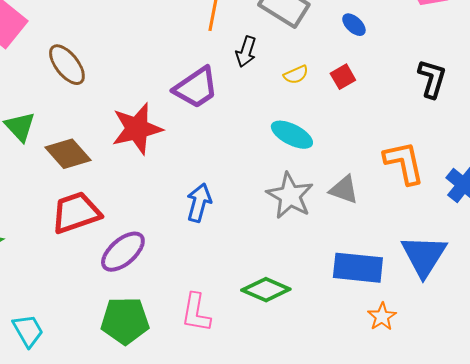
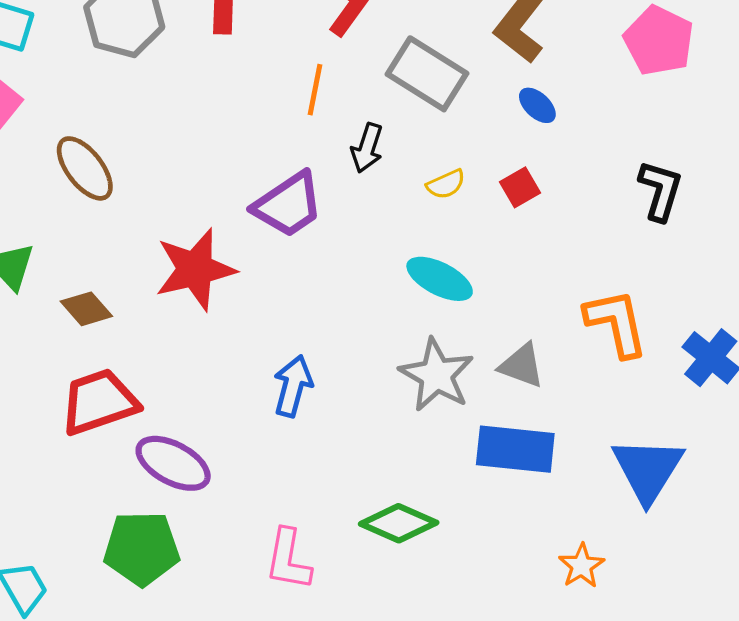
brown diamond: (68, 154) -> (86, 309), size x0.7
purple ellipse: (123, 252) -> (173, 463), turned 69
blue rectangle: (358, 268) -> (515, 449), moved
green pentagon: (125, 321) -> (142, 548), moved

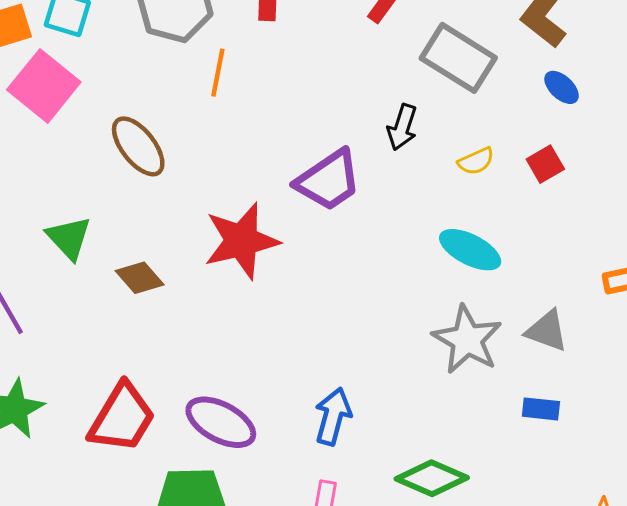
orange line: (315, 90) -> (218, 73), moved
blue arrow: (293, 386) -> (333, 416), moved
red trapezoid: (99, 402) -> (122, 418), moved, turned 140
blue rectangle: (515, 449) -> (541, 409), size x0.5

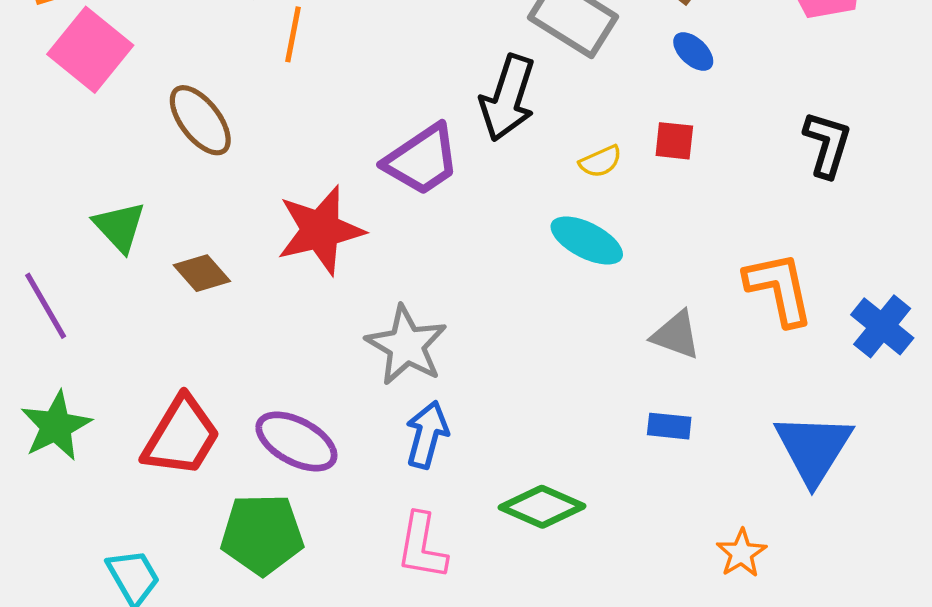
black arrow: (402, 127) -> (508, 98), size x1.6
yellow semicircle: (476, 161) -> (600, 161), moved
red square: (545, 164) -> (674, 141), turned 36
gray star: (467, 340) -> (406, 345), moved

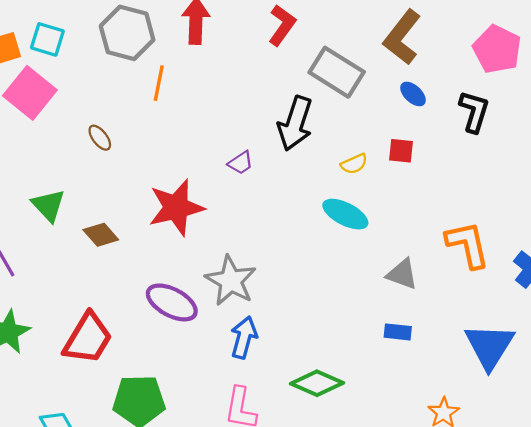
brown ellipse: (200, 120) -> (100, 138), size x0.6
black L-shape: (827, 144) -> (474, 111), moved
purple trapezoid: (422, 160) -> (241, 163), size x0.5
purple ellipse: (296, 441) -> (172, 302), moved

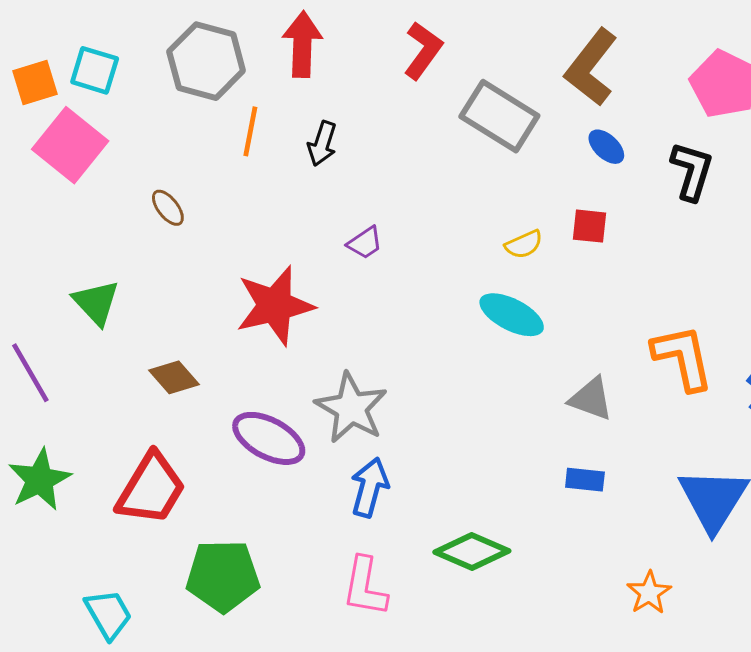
black arrow: (295, 123) -> (322, 144), moved, size x0.6
brown diamond: (101, 235) -> (174, 377), moved

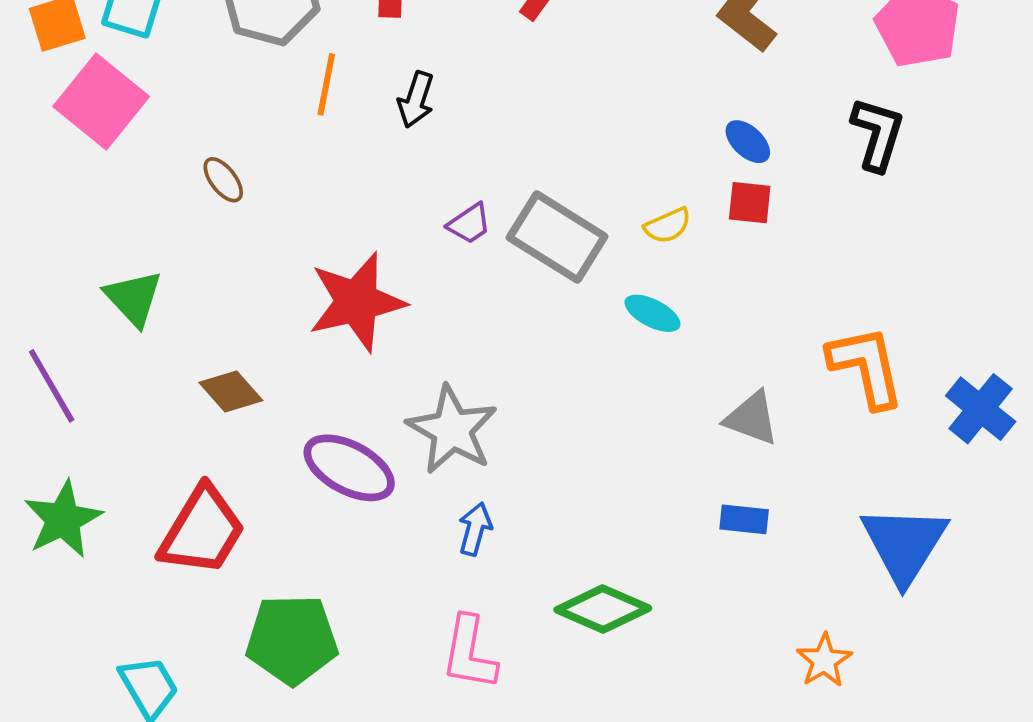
gray rectangle: (499, 116) -> (557, 237), moved
blue ellipse: (606, 147) -> (748, 142), moved
cyan ellipse: (512, 315) -> (652, 313), size x0.7
blue arrow: (370, 487) -> (475, 529), size x0.7

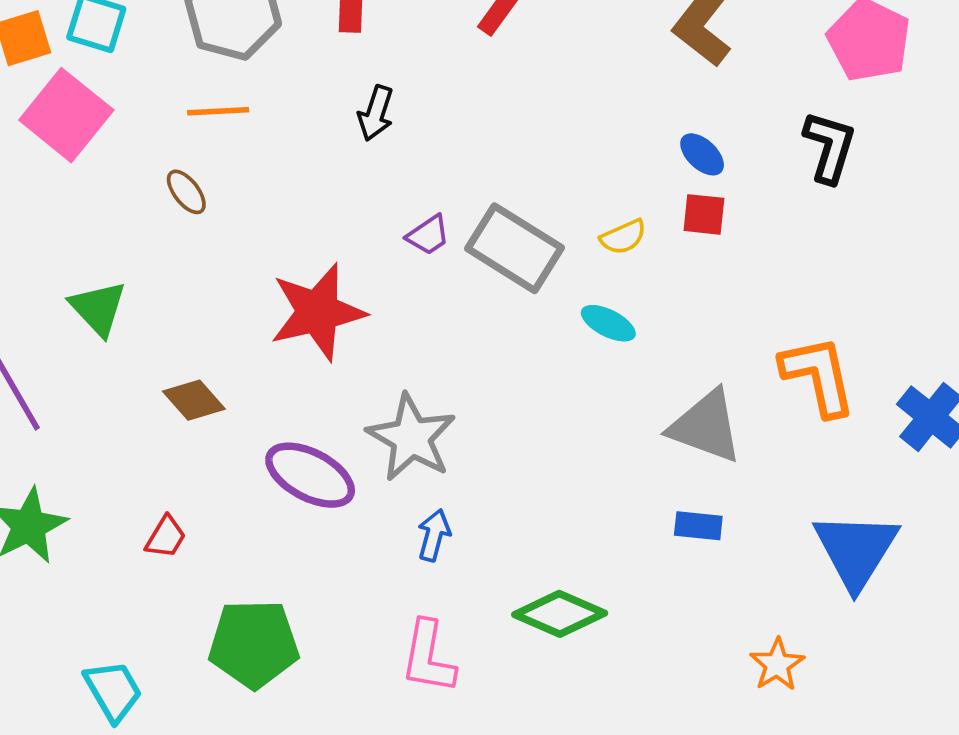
orange line: (326, 84) -> (218, 111), moved, turned 76
gray triangle: (752, 418) -> (706, 426), size x1.4
red trapezoid: (202, 531) -> (166, 537), size x0.5

